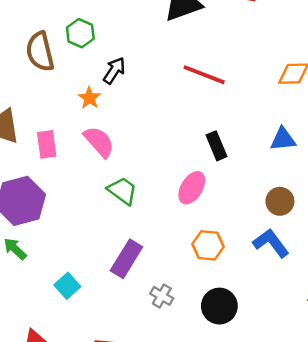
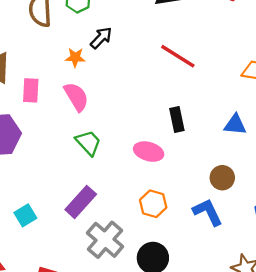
orange star: (89, 98) -> (75, 57), turned 30
pink ellipse: (192, 188) -> (149, 152), turned 64
gray cross: (162, 296) -> (105, 240), size x1.8

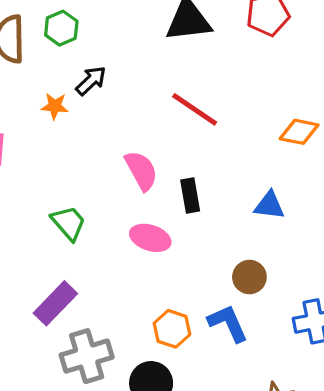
pink semicircle: (76, 97) -> (141, 171), moved
orange hexagon: (153, 204) -> (172, 329), moved
gray cross: (105, 240) -> (87, 356), turned 30

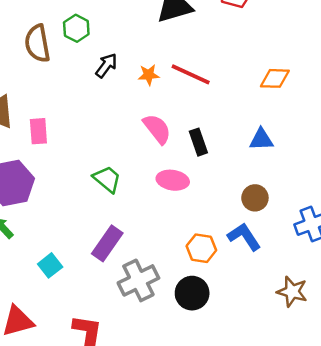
orange star: (55, 106) -> (149, 75), moved

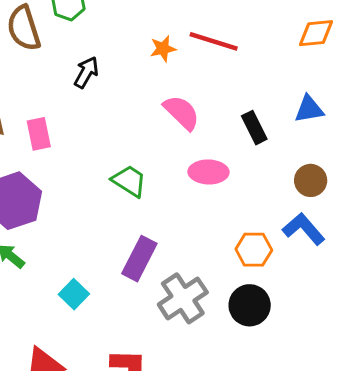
black arrow: (106, 65) -> (86, 72), moved
black rectangle: (198, 142) -> (254, 128), moved

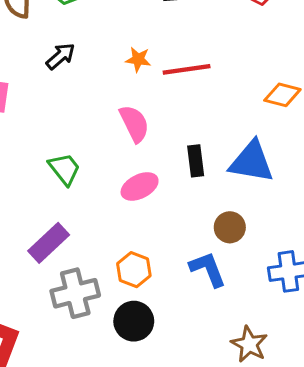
red line: (214, 41) -> (187, 69), turned -45
blue triangle: (309, 109) -> (252, 162), size x1.6
pink ellipse: (208, 172) -> (140, 186), turned -48
orange hexagon: (254, 250) -> (134, 270), moved

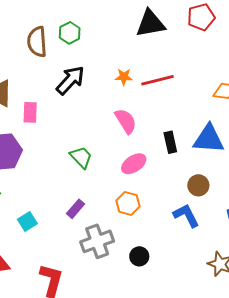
black arrow: (61, 56) -> (70, 80), size x1.5
purple rectangle: (49, 243) -> (75, 209), size x0.7
orange hexagon: (134, 270) -> (128, 203), moved
black circle: (134, 321) -> (139, 256), size x0.7

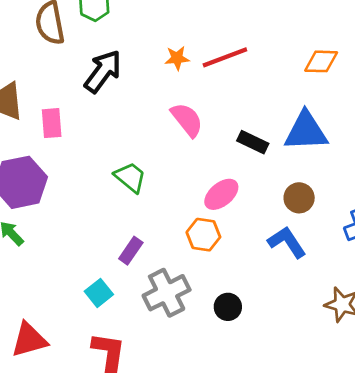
black rectangle: (170, 142) -> (253, 142), turned -45
pink ellipse: (134, 164) -> (221, 194), moved
cyan square: (27, 221) -> (99, 293), moved

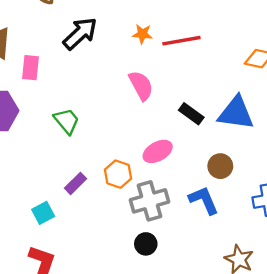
green trapezoid: (130, 177) -> (67, 121), moved
orange hexagon: (203, 235) -> (118, 174), moved
gray cross: (167, 293) -> (150, 201), moved

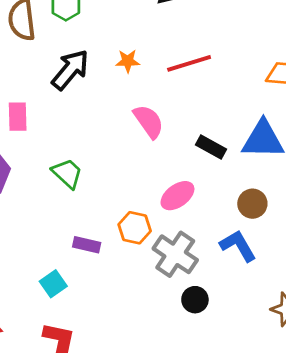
orange star: (142, 34) -> (128, 61), moved
purple rectangle: (75, 183) -> (87, 245), turned 65
gray cross: (150, 201) -> (175, 254), turned -33
black circle: (146, 244) -> (195, 300), moved

